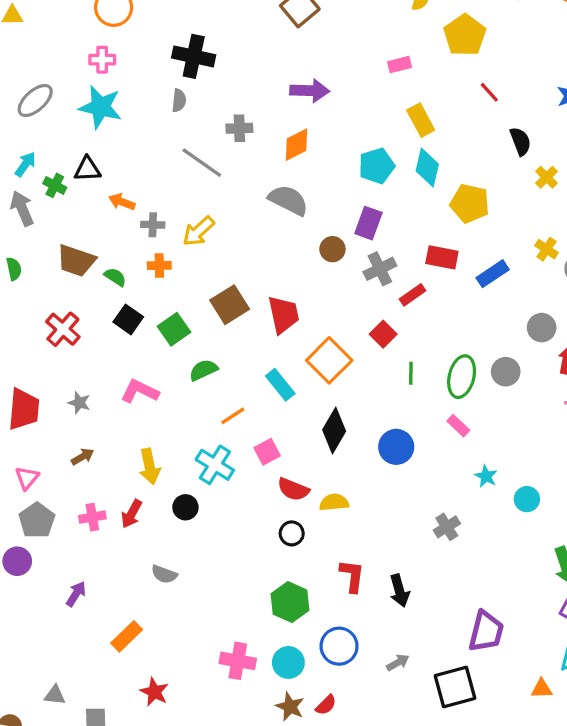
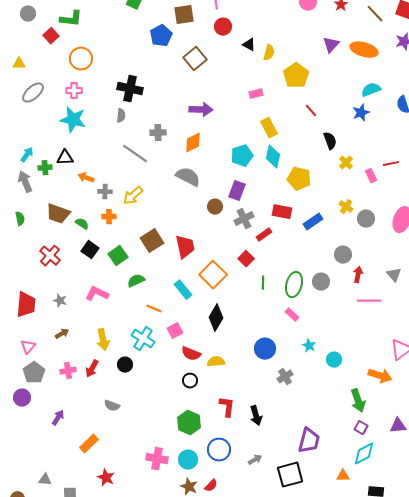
gray ellipse: (35, 100) -> (33, 93), moved
green cross: (55, 185) -> (45, 168), turned -32
orange line: (233, 416) -> (154, 309), turned 56
blue circle: (396, 447) -> (265, 349), moved

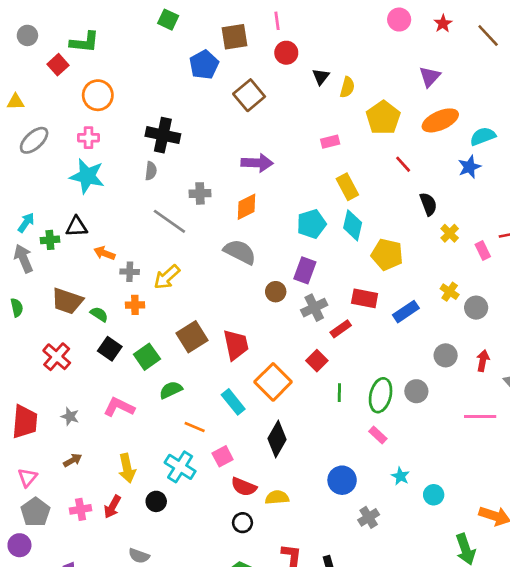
black triangle: (249, 45) -> (321, 77), turned 40
orange ellipse: (364, 50) -> (440, 120), moved, turned -40
red arrow: (358, 275) -> (483, 361), moved

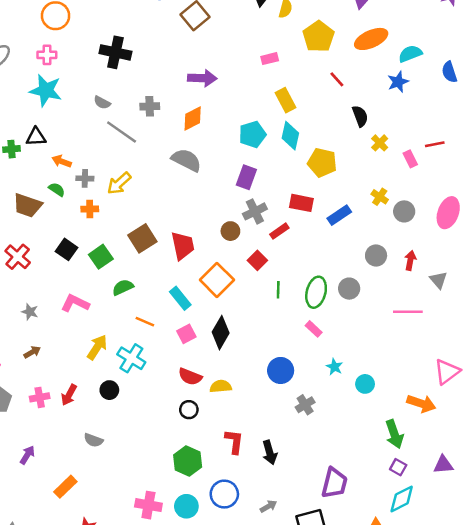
gray semicircle: (151, 171) -> (102, 103), moved, turned 112
brown circle: (276, 292) -> (230, 231), moved
green semicircle: (99, 314) -> (57, 189), moved
pink square: (223, 456) -> (186, 334), moved
yellow arrow: (127, 468) -> (97, 347), moved, turned -135

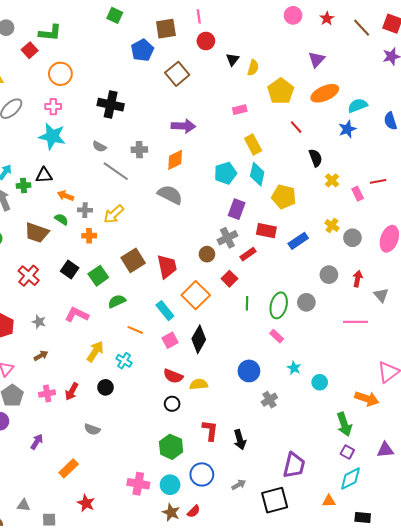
purple rectangle: (246, 177) -> (237, 209), moved
cyan cross: (131, 358) -> (124, 361), size x0.7

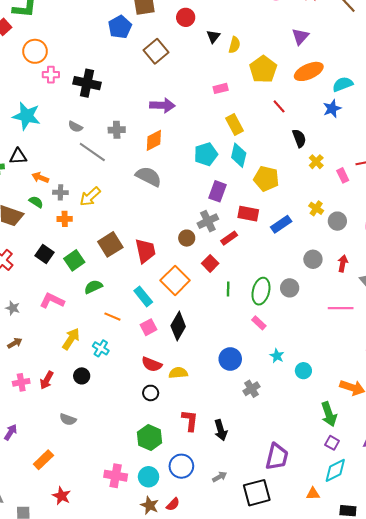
pink cross: (53, 107) -> (51, 75), moved

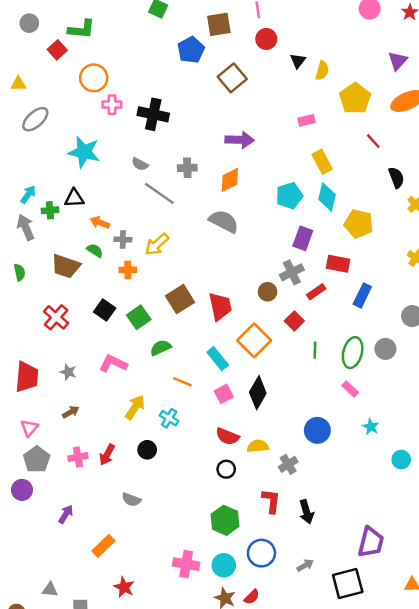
blue rectangle: (281, 224) -> (362, 295), moved, turned -30
cyan circle: (303, 371) -> (401, 460), moved
gray cross: (251, 389) -> (288, 464), moved

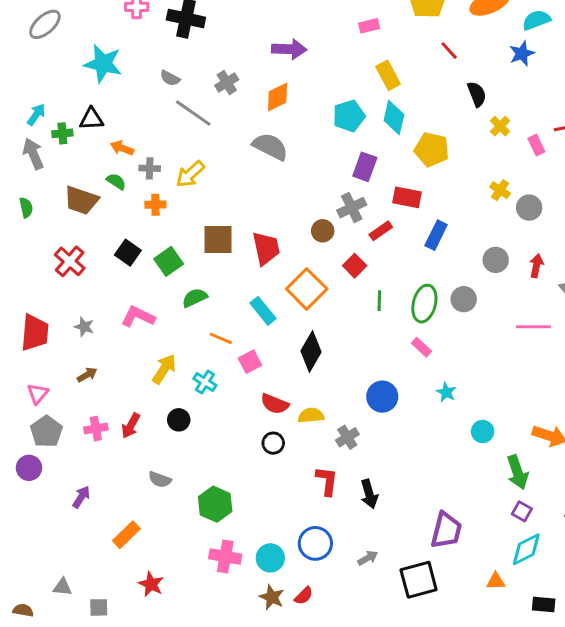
gray cross: (187, 168) -> (227, 83), turned -30
brown square: (180, 299) -> (218, 240), turned 32
pink square: (224, 394) -> (250, 362), moved
green hexagon: (225, 520) -> (215, 504), moved

